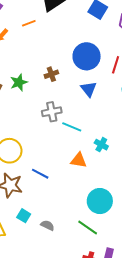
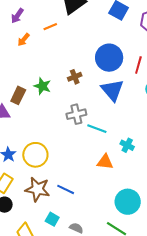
green star: (19, 82) -> (42, 86), turned -30
blue triangle: (89, 89) -> (112, 90), size x1.4
blue line: (40, 174) -> (66, 189), moved

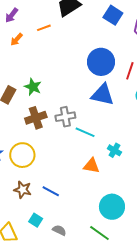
brown cross: (75, 77) -> (36, 118), moved, size x1.5
blue triangle: (112, 90) -> (103, 95), turned -40
brown star: (37, 189) -> (23, 190), size x0.7

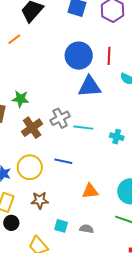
orange triangle: (92, 166) -> (90, 191), moved
blue line: (51, 191) -> (63, 161), moved

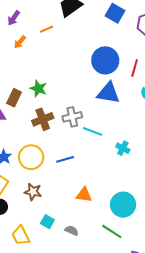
blue line: (63, 161) -> (65, 159), turned -42

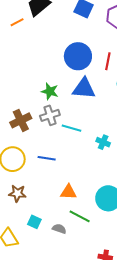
orange line: (47, 29) -> (17, 22), moved
green star: (38, 89) -> (50, 91), moved
blue line: (65, 159) -> (47, 158), turned 30
green line: (112, 231) -> (80, 216), moved

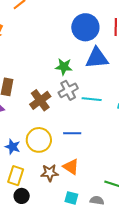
orange triangle: (68, 192) -> (71, 167), moved, turned 42

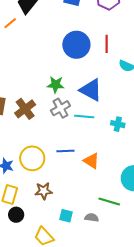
blue triangle: (97, 58) -> (91, 90), moved, turned 35
brown cross: (40, 100) -> (25, 109), moved
orange triangle: (71, 167) -> (91, 161), moved

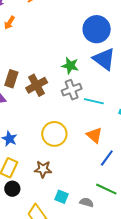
blue triangle: (91, 90) -> (104, 59), moved
blue line: (65, 151) -> (107, 158), moved, turned -60
yellow circle: (32, 158) -> (54, 134), moved
orange triangle: (91, 161) -> (94, 135), moved

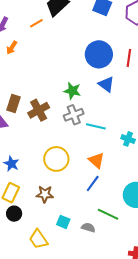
blue triangle: (104, 59) -> (106, 84), size x0.7
blue line: (107, 158) -> (93, 183), moved

